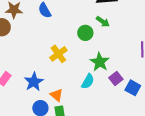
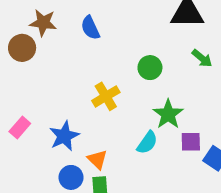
green arrow: (103, 22) -> (202, 58), moved
purple square: (116, 79) -> (191, 142), turned 32

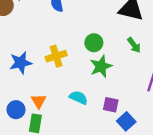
green star: (168, 114) -> (101, 66), moved
blue star: (64, 136) -> (21, 63), moved
cyan semicircle: (147, 143) -> (79, 98), turned -114

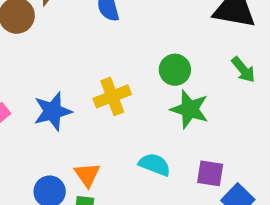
green star: (101, 66) -> (190, 109), turned -30

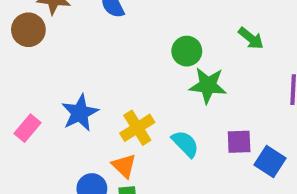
yellow cross: (112, 96) -> (137, 128), moved
cyan semicircle: (155, 164) -> (185, 144), turned 36

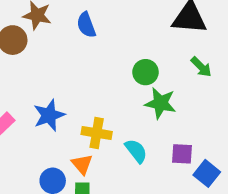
yellow cross: (137, 128) -> (97, 133), turned 36

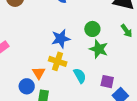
blue star: (49, 115) -> (61, 39), moved
orange triangle: (82, 164) -> (39, 73), moved

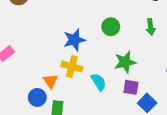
green arrow: (127, 31) -> (151, 27), turned 32
green star: (99, 49) -> (125, 62), moved, turned -30

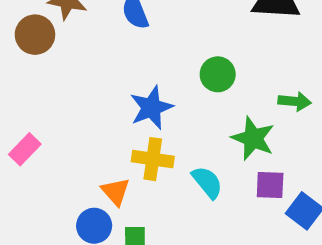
green arrow: (151, 27) -> (295, 101), moved, turned -70
green star: (125, 62) -> (253, 138), turned -30

